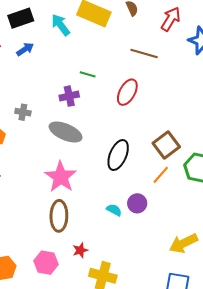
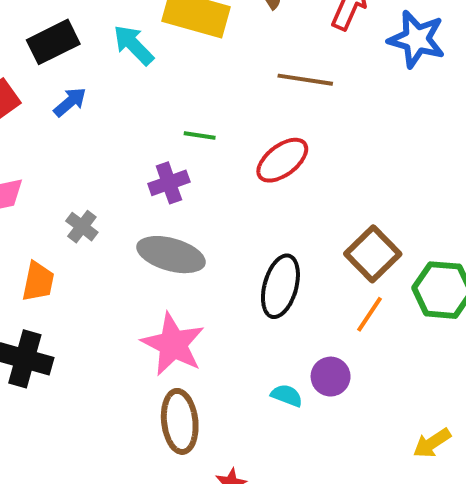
red ellipse: (127, 92) -> (282, 160), turned 32
gray cross: (23, 112) -> (82, 227), turned 35
yellow arrow: (183, 243) -> (432, 443), size x0.7

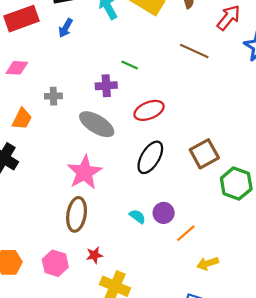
blue arrow: (70, 102) -> (66, 28), turned 144
red ellipse: (282, 160) -> (149, 110), moved
gray cross: (82, 227) -> (53, 96), turned 35
orange line: (370, 314) -> (186, 233), moved

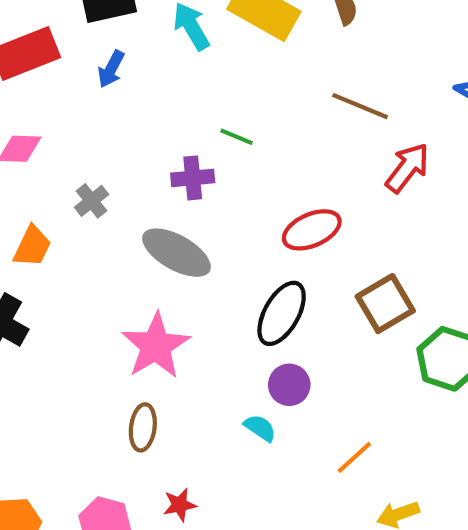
red arrow: (229, 18) -> (407, 168), moved
gray cross: (53, 96) -> (92, 201), turned -35
red ellipse: (149, 110) -> (312, 230), moved
purple circle: (164, 213) -> (289, 385), moved
brown ellipse: (77, 214) -> (143, 427), size x0.7

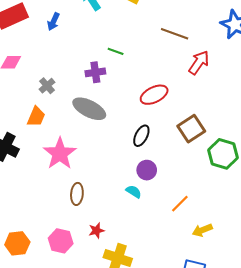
orange trapezoid: (32, 246) -> (36, 117), moved
black ellipse: (282, 313) -> (141, 136), size x0.7
pink star: (156, 346) -> (60, 154), moved

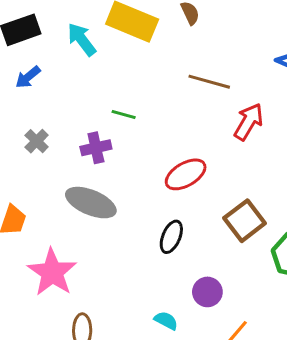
blue arrow: (53, 22) -> (28, 77), turned 30
gray cross: (47, 86) -> (37, 141), moved
purple circle: (147, 170) -> (207, 292), moved

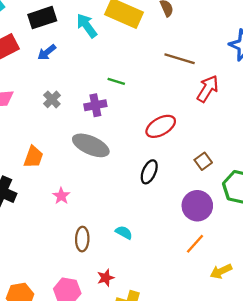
brown square: (245, 221) -> (203, 161), size x0.6
pink star: (52, 272) -> (61, 196), size x0.5
purple circle: (207, 292) -> (197, 206), moved, size x1.4
cyan semicircle: (166, 321) -> (124, 232), moved

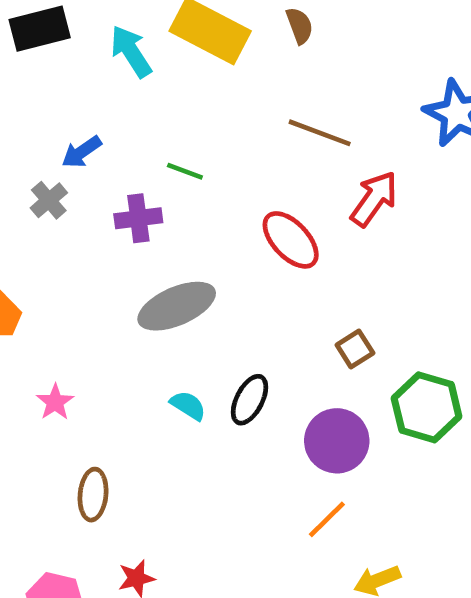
blue arrow: (47, 52) -> (82, 152), moved
red ellipse: (161, 126) -> (291, 240), moved, turned 72
gray ellipse: (91, 145) -> (177, 306), moved, turned -51
black ellipse: (149, 172) -> (249, 400), moved
cyan semicircle: (124, 232) -> (188, 405), moved

